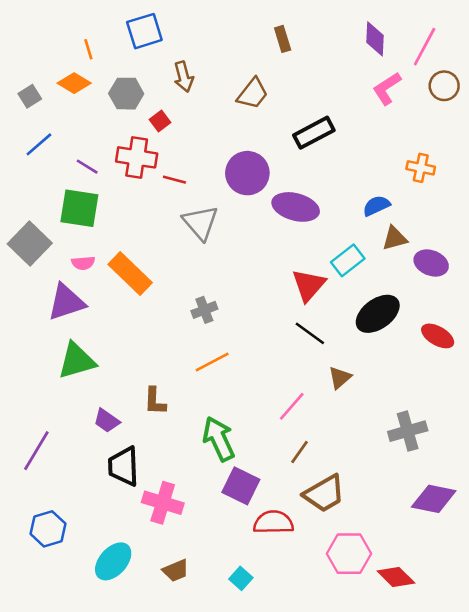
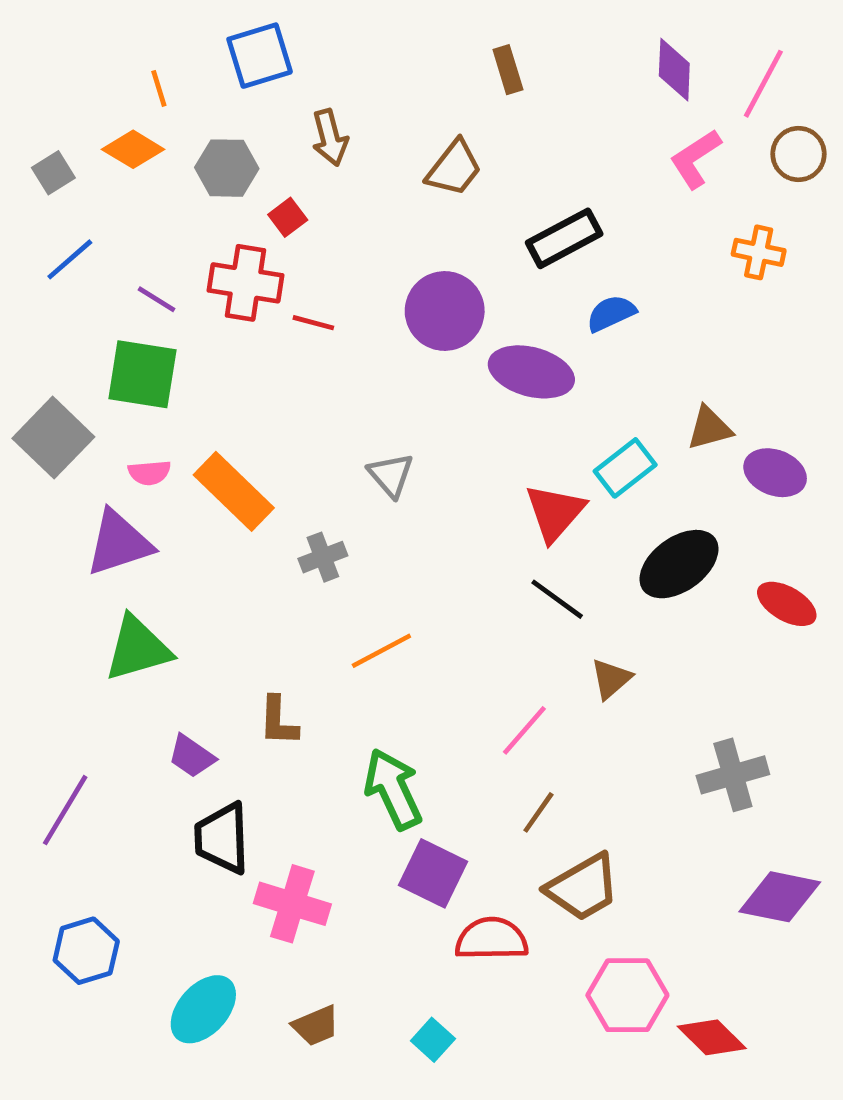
orange cross: (421, 168) -> (759, 252), moved
blue semicircle: (376, 206) -> (611, 313), moved
gray triangle: (200, 223) -> (391, 475), moved, size x0.7
gray cross: (204, 310) -> (323, 557), moved

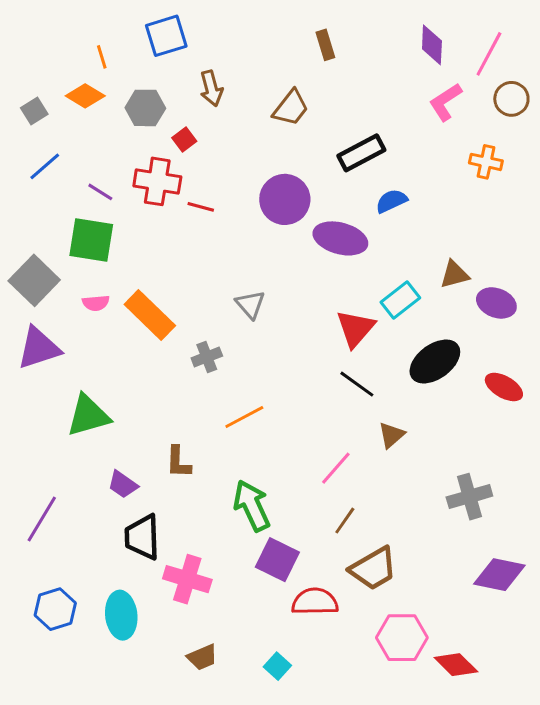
purple triangle: (119, 543) -> (39, 348), moved
cyan ellipse: (203, 1009) -> (121, 615), moved, turned -48

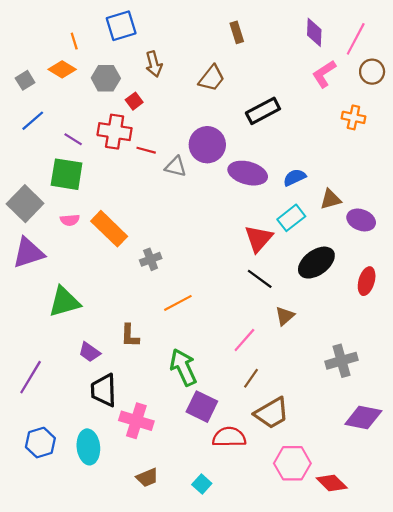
blue semicircle: (391, 201) -> (295, 177), moved
gray triangle: (250, 304) -> (176, 167), moved, turned -35
red ellipse: (504, 387) -> (367, 281), turned 76

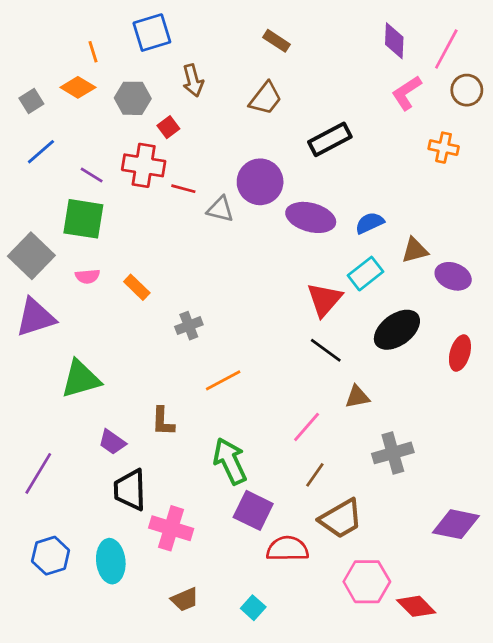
brown rectangle: (237, 32) -> (276, 41), moved, turned -40
orange rectangle: (109, 229) -> (137, 287), size x0.6
brown triangle: (285, 316) -> (357, 397), turned 30
gray cross: (341, 361) -> (393, 453), moved

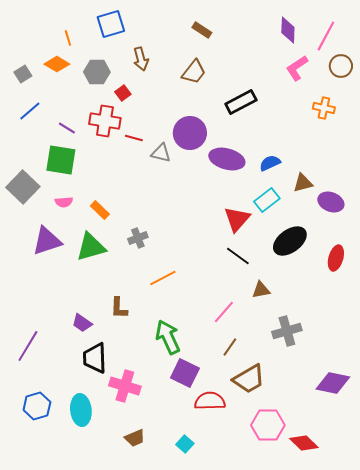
purple triangle: (35, 317) -> (47, 241), moved
green triangle: (81, 379) -> (91, 247), moved

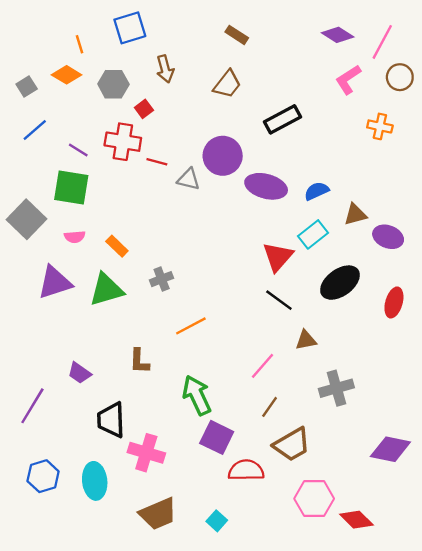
purple diamond: (288, 30) -> (338, 35), turned -60
purple trapezoid: (82, 323) -> (79, 373), moved
brown trapezoid: (135, 438) -> (158, 514), size x1.6

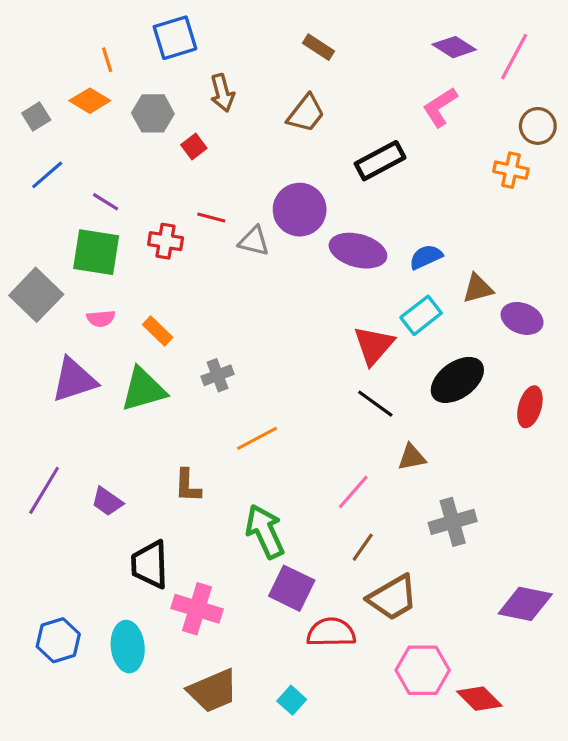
brown circle: (400, 77) -> (538, 126), moved
pink L-shape: (348, 79) -> (440, 107), moved
red cross: (123, 142) -> (166, 241), moved, size x0.7
purple line: (32, 406) -> (44, 490), moved

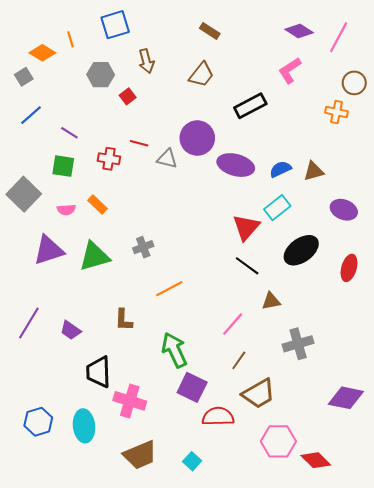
orange diamond: (90, 101) -> (42, 53), moved
green square: (96, 252) -> (63, 166), size x0.7
brown triangle: (478, 288) -> (314, 171), moved
orange rectangle: (158, 331) -> (98, 205), moved

